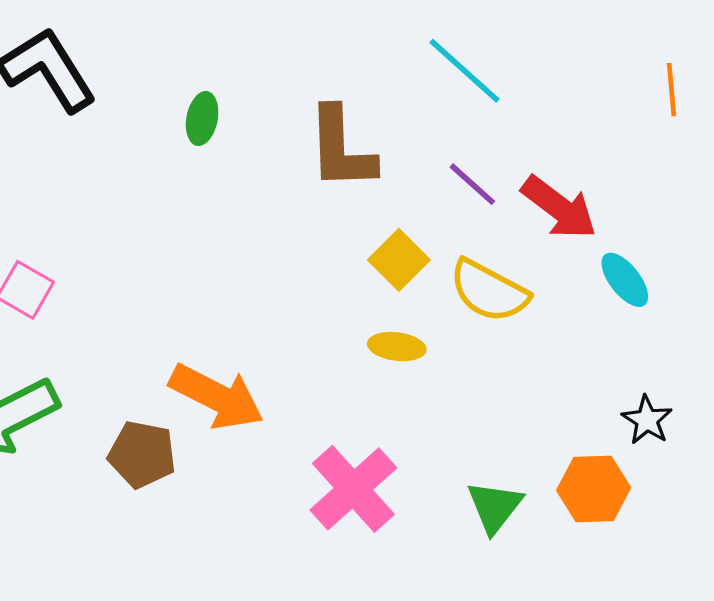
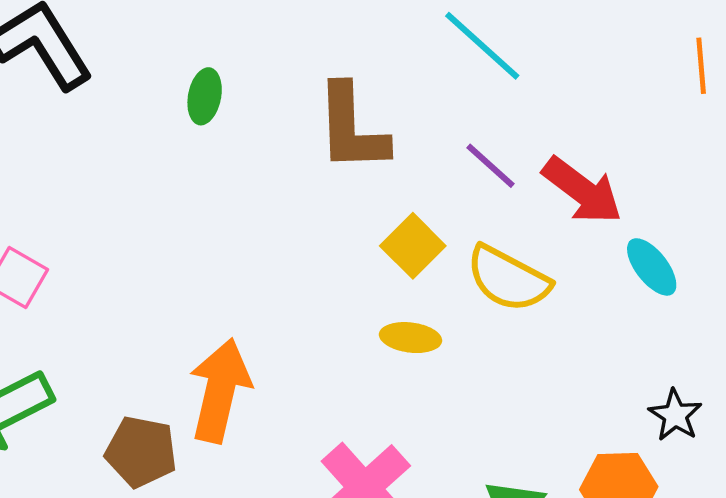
orange arrow: (217, 397) -> (220, 390), turned -104

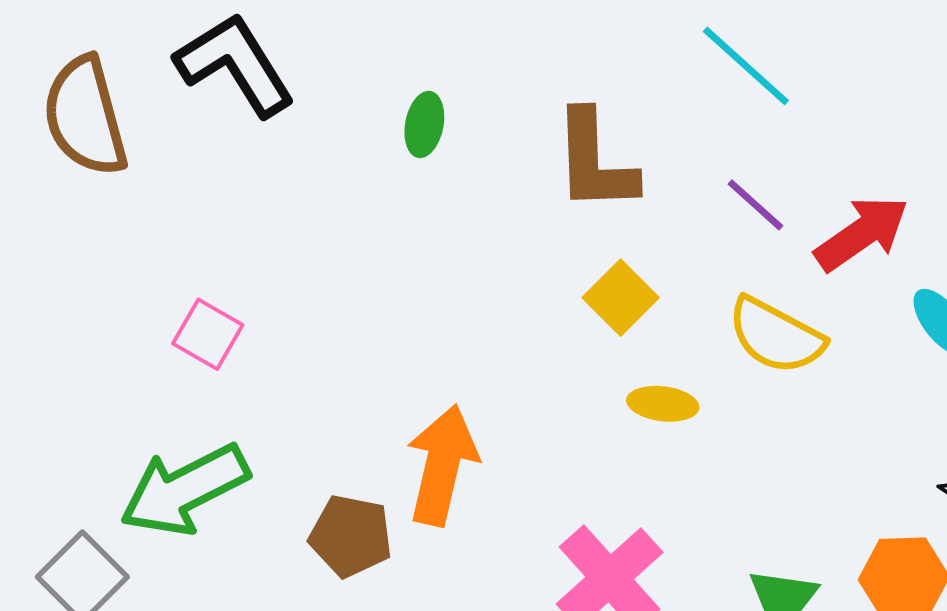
red arrow: (582, 190) -> (862, 233), turned -72
yellow square: (413, 246) -> (621, 298), moved

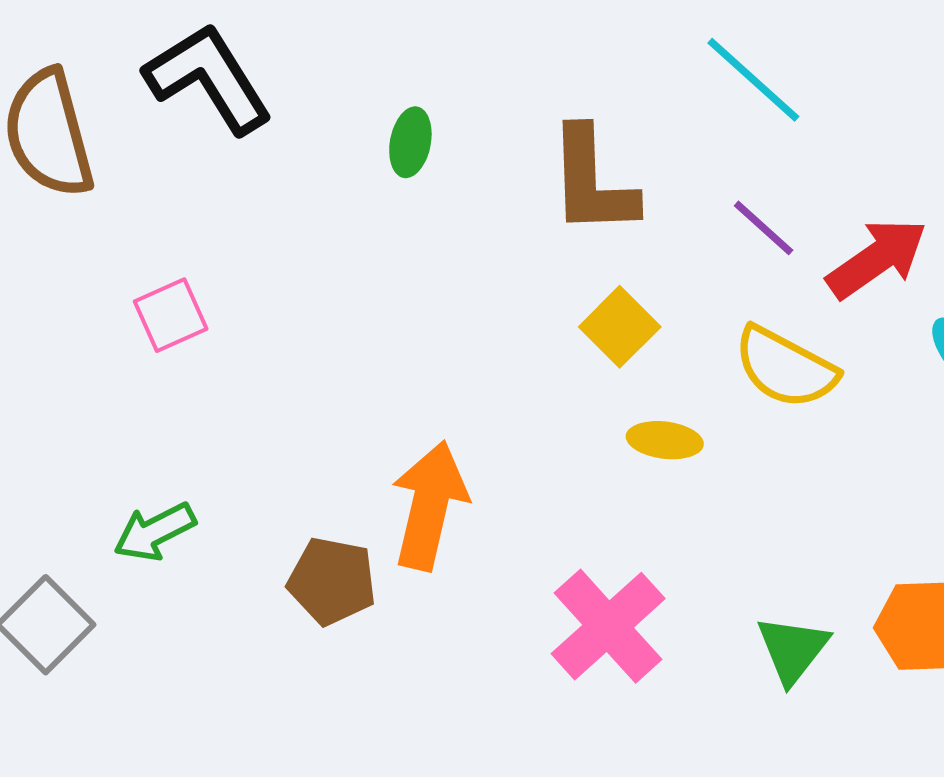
pink square: (208, 334) -> (171, 315), moved, turned 36
green arrow: (185, 490) -> (155, 532), size x0.6

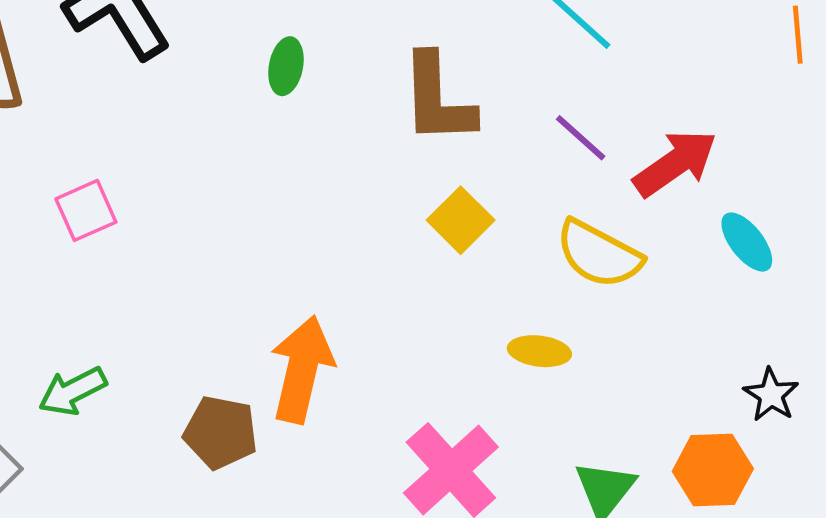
yellow ellipse: (665, 440) -> (539, 351), moved

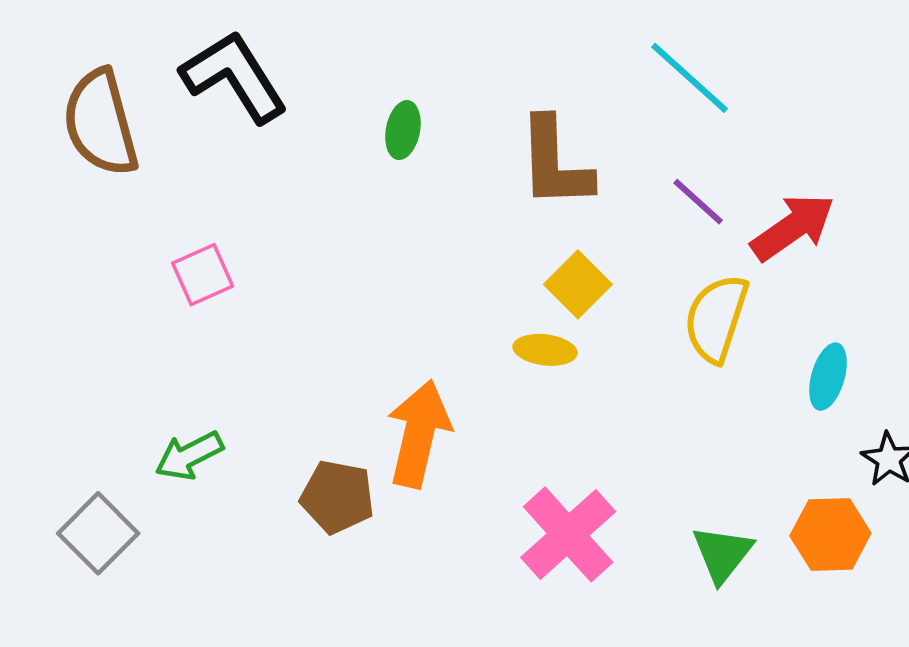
cyan ellipse: (747, 242) -> (828, 377), moved, turned 54
yellow semicircle: (599, 254) -> (716, 318), turned 80
yellow ellipse: (539, 351) -> (545, 350), moved

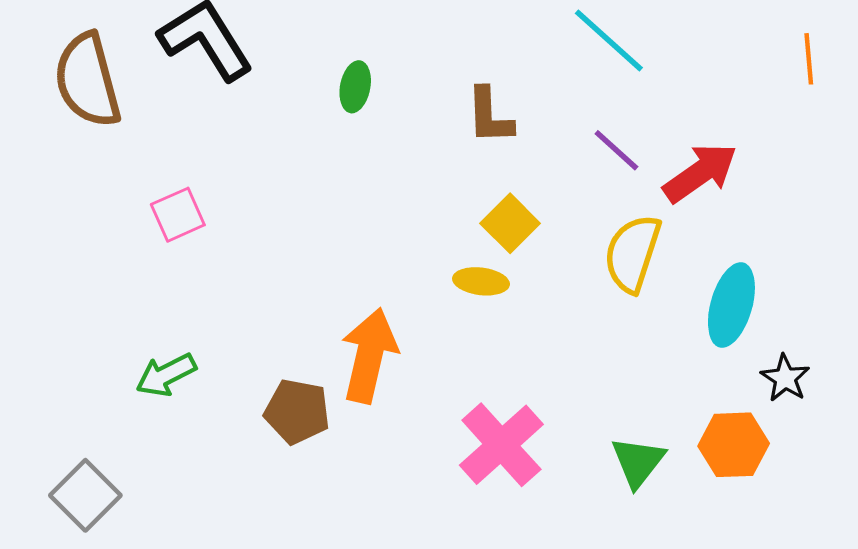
brown L-shape: (555, 163) -> (490, 116), size x0.7
cyan ellipse: (828, 377) -> (731, 305), size x1.4
gray square: (98, 533) -> (85, 495), moved

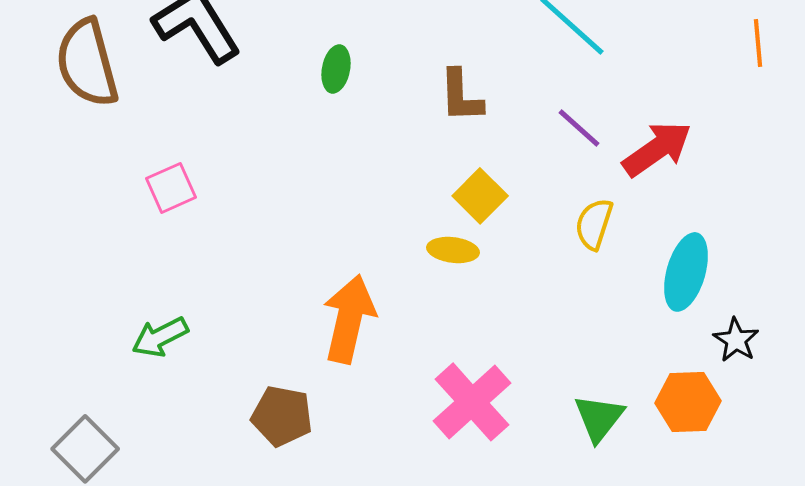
yellow semicircle: (633, 253) -> (594, 224), size x0.7
brown pentagon: (297, 411) -> (282, 416), moved

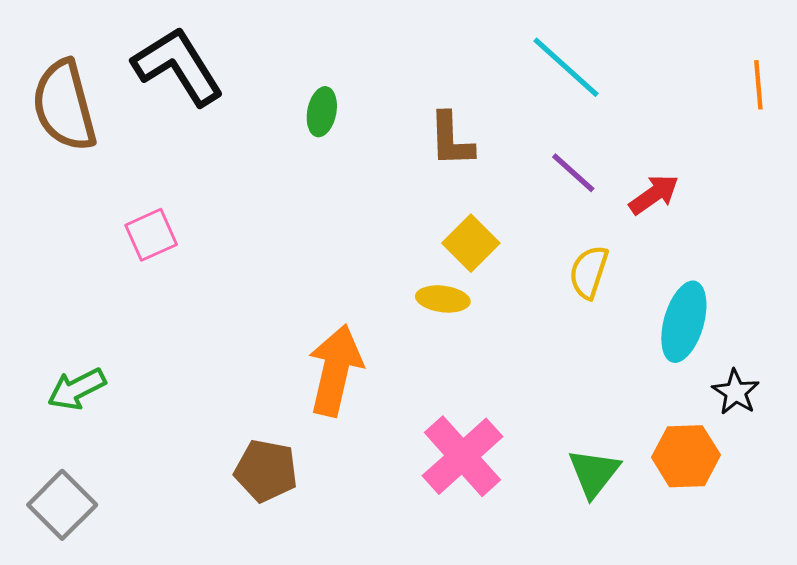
red arrow: (657, 149) -> (654, 194), size x0.7
green arrow: (160, 337) -> (77, 389), moved

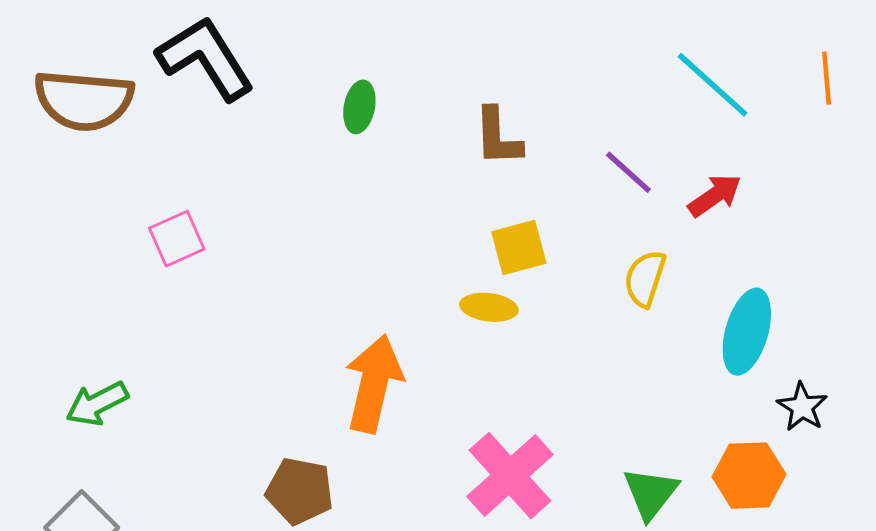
cyan line: (566, 67) -> (713, 85), moved
brown semicircle: (64, 106) -> (84, 100), turned -70
yellow square: (471, 243) -> (519, 247), turned 30

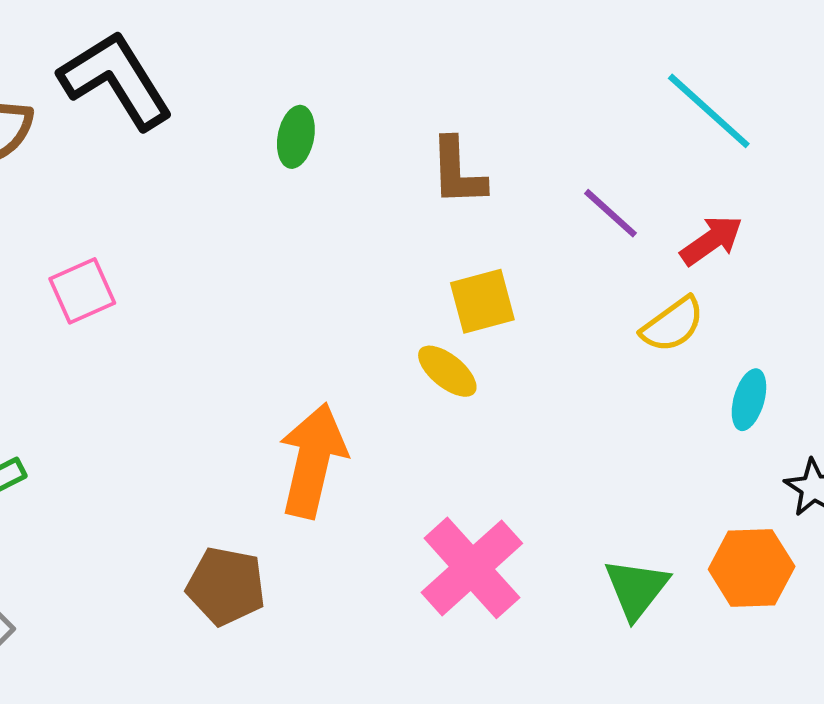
yellow semicircle: (645, 278) -> (673, 325), moved, turned -144
yellow ellipse: (489, 307) -> (447, 371), turned 32
cyan ellipse: (747, 332) -> (749, 400), size x0.6

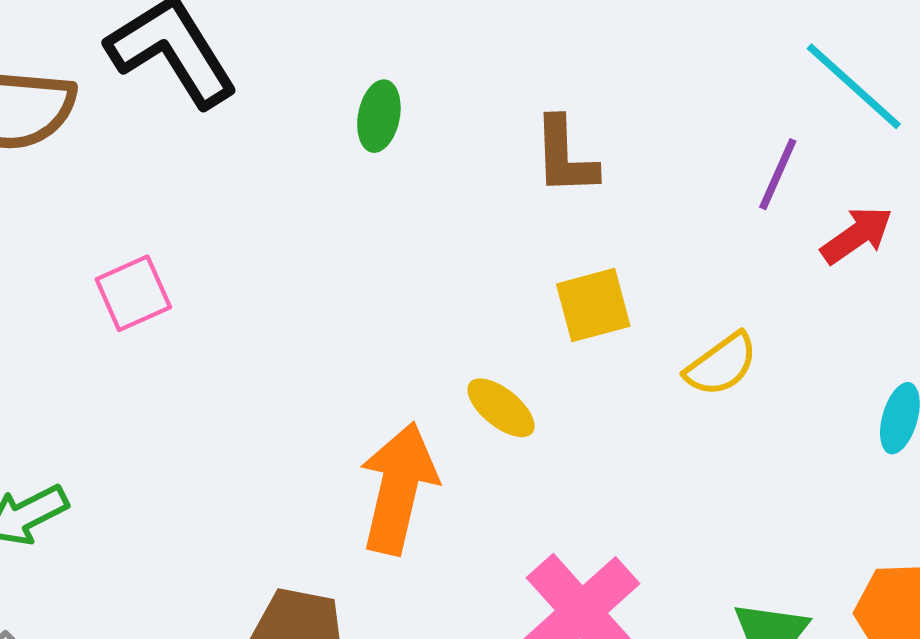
purple line: (610, 213) -> (778, 174), moved, turned 72
yellow semicircle: (673, 325) -> (721, 365), moved
yellow ellipse: (447, 371) -> (501, 408), moved

